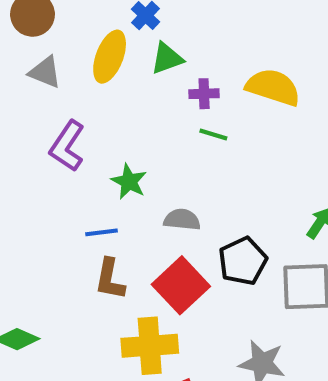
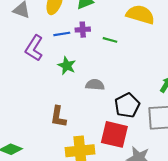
purple cross: (204, 94) -> (83, 30), moved
blue line: (102, 232) -> (62, 34), moved
red square: (181, 285) -> (114, 134), moved, turned -32

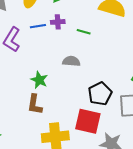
green star: (67, 66) -> (39, 80), moved
gray semicircle: (95, 85) -> (71, 61), moved

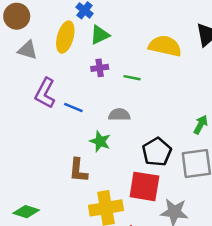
blue line: (38, 26) -> (73, 107), moved, turned 35
green star: (39, 80) -> (100, 141), moved

